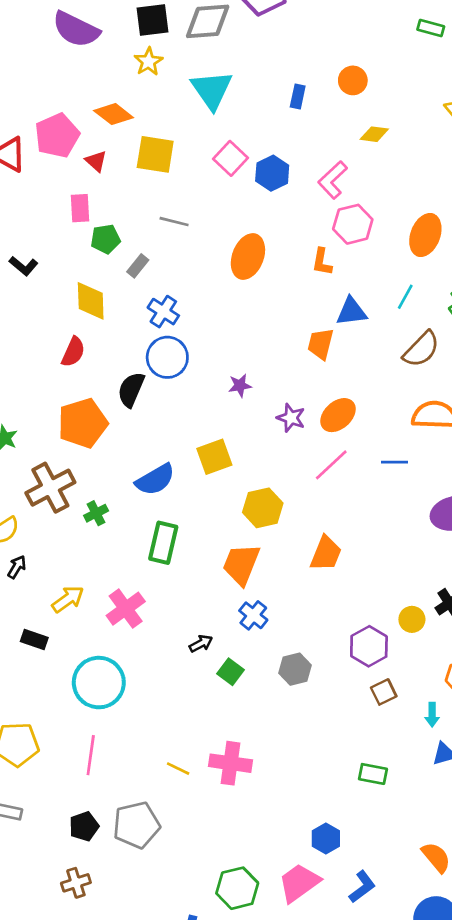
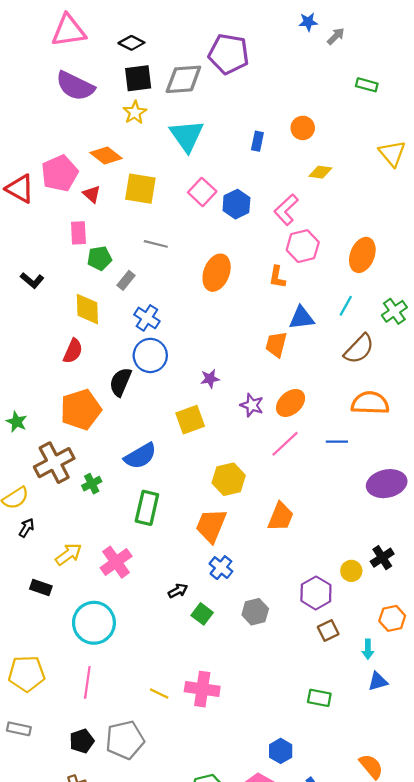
yellow square: (214, 457) -> (190, 420), moved

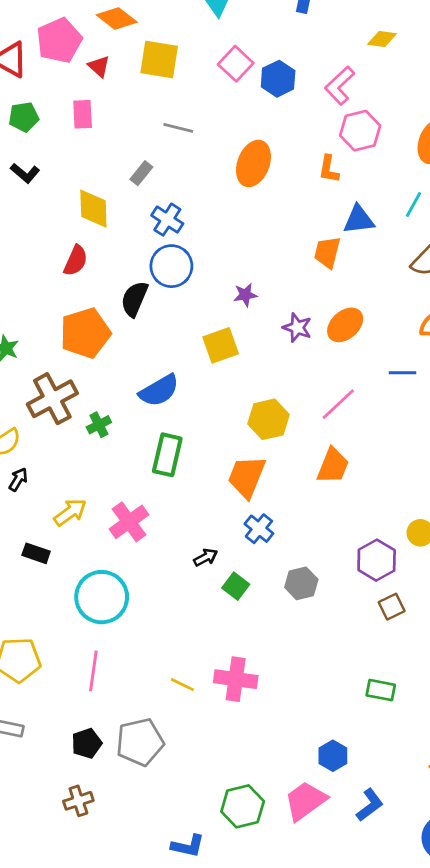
green pentagon: (99, 258) -> (24, 117), moved
pink line: (285, 444) -> (338, 404), moved

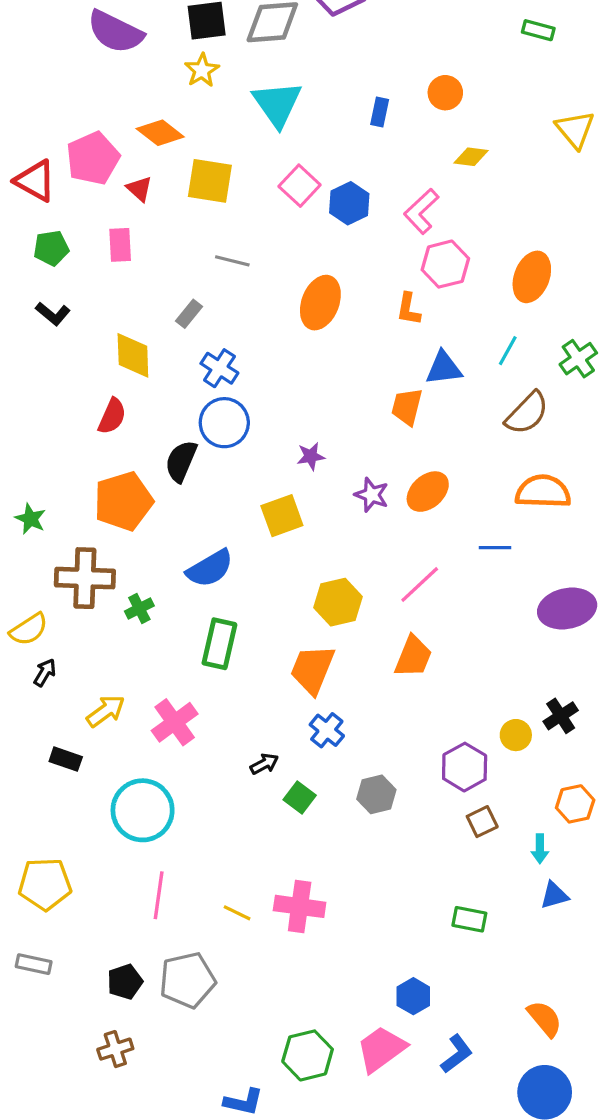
brown cross: (52, 399) -> (85, 578), turned 30
pink line: (93, 671) -> (159, 895), moved

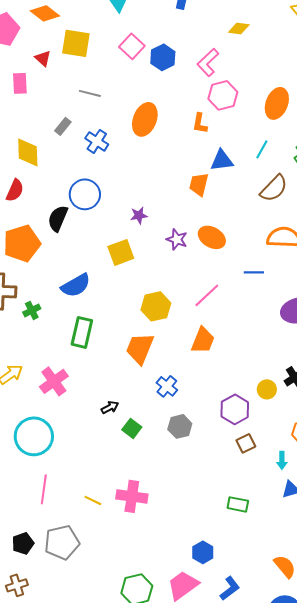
red triangle: (139, 189) -> (43, 58), moved
blue cross: (219, 368) -> (97, 141), moved
orange ellipse: (428, 492) -> (212, 237), turned 72
blue cross: (327, 730) -> (167, 386), moved

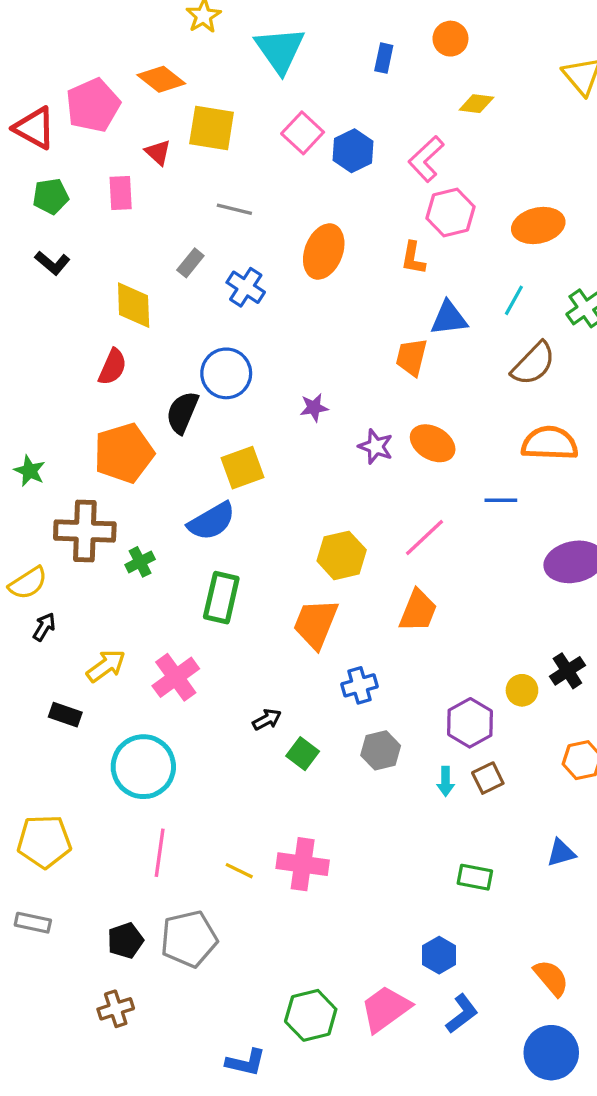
orange ellipse: (277, 103) -> (538, 225), turned 56
yellow square: (121, 252) -> (242, 468), moved
blue cross: (167, 386) -> (359, 685), turned 35
cyan arrow: (282, 460) -> (446, 781), moved
blue hexagon: (203, 552) -> (439, 955), moved

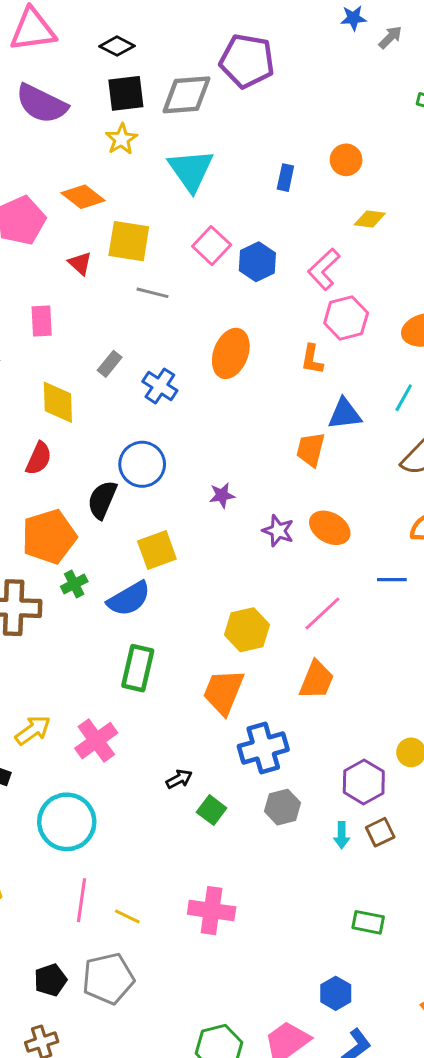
pink rectangle: (121, 193) -> (42, 321), moved
gray line: (234, 209) -> (152, 293), moved
green cross: (140, 562) -> (74, 584), moved
blue cross: (359, 685) -> (263, 748), size x1.5
yellow line: (239, 871) -> (127, 916), moved

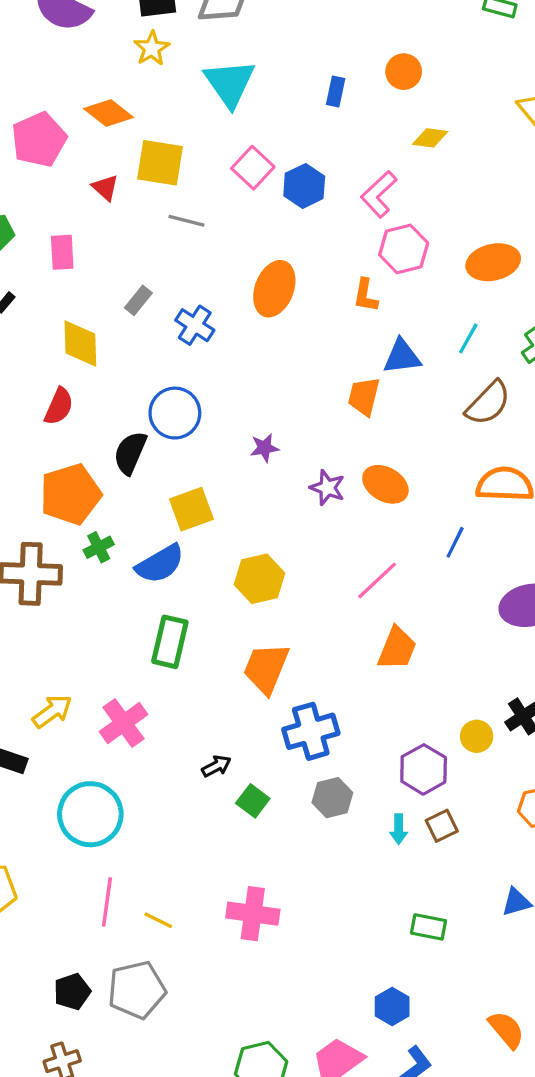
blue line: (392, 580) -> (455, 542), turned -64
yellow hexagon: (247, 630) -> (259, 579), moved
orange trapezoid: (316, 680) -> (397, 648), moved

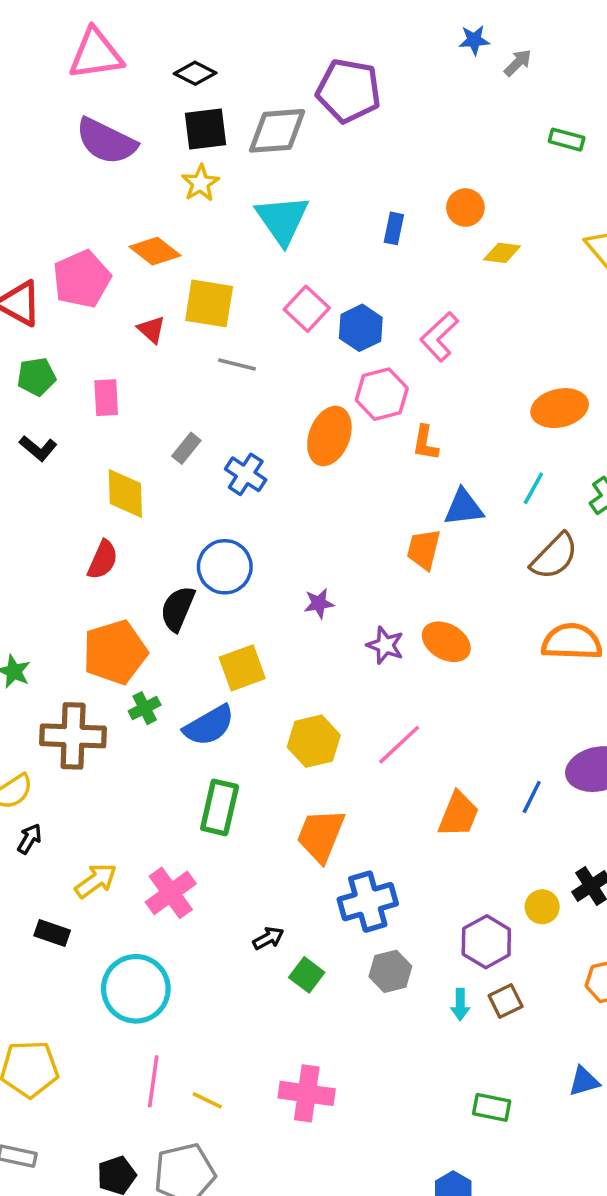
yellow diamond: (430, 138) -> (502, 253), moved
pink hexagon: (404, 249) -> (382, 394), moved
blue line: (455, 542) -> (532, 797), moved
pink line: (377, 580) -> (399, 745), moved

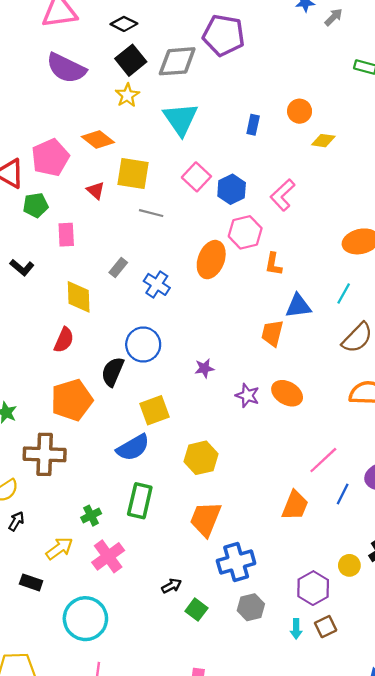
black square: (206, 129) -> (131, 60), turned -32
green pentagon: (36, 377) -> (36, 205), moved
green cross: (145, 708) -> (91, 516), moved
pink line: (399, 745) -> (323, 460), moved

